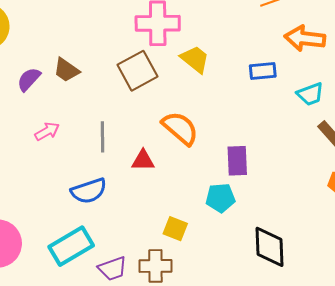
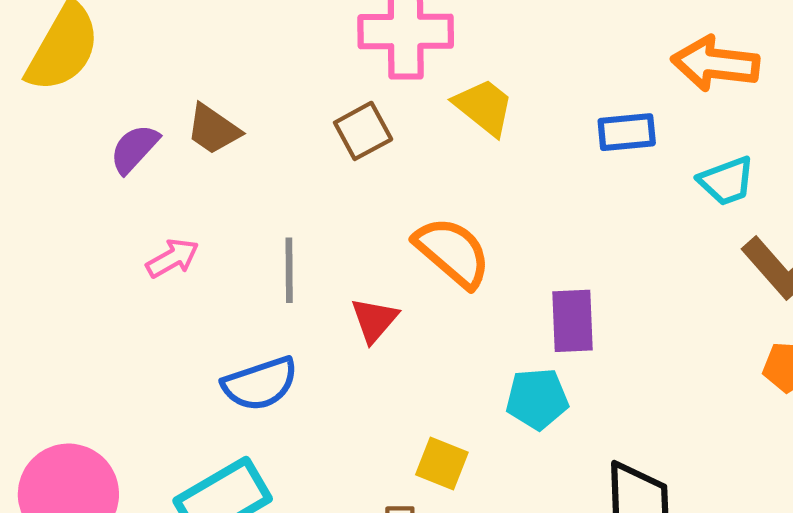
brown square: (138, 71) -> (363, 131), size x0.7
red triangle: (143, 160) -> (374, 320), turned -50

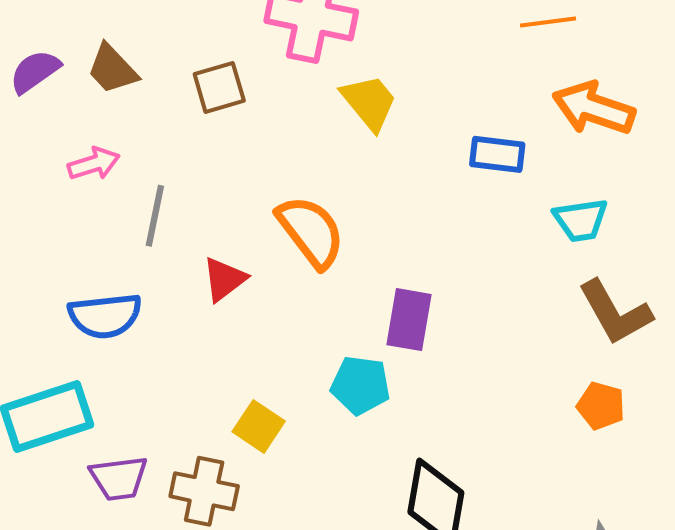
brown square: (363, 131) -> (219, 87), moved
pink arrow: (172, 258) -> (94, 164), moved

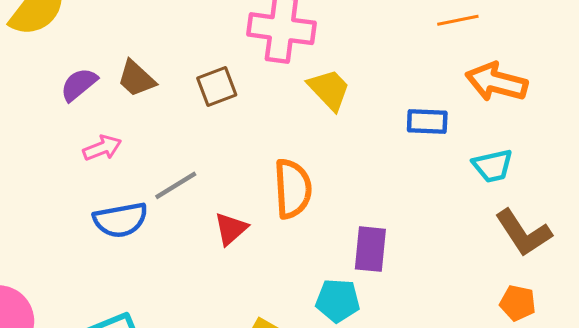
pink arrow: (94, 164) -> (102, 148), moved
gray line: (155, 216) -> (176, 185), turned 51
orange semicircle: (311, 231) -> (293, 189), turned 38
blue semicircle: (105, 316) -> (120, 220), moved

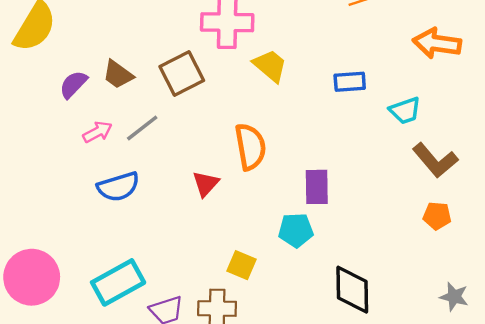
orange arrow: (496, 82) -> (437, 43), moved
brown square: (217, 87) -> (182, 73), size x1.4
gray line: (176, 185) -> (142, 128), moved

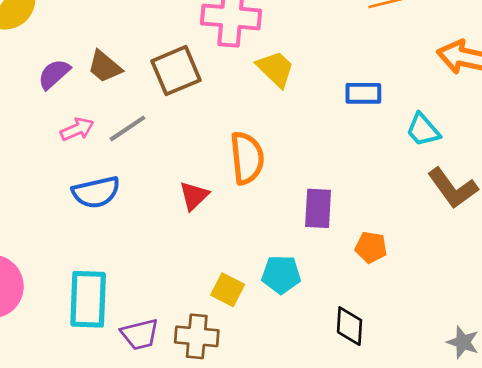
cyan trapezoid: (405, 111) -> (423, 130), turned 64
orange pentagon: (437, 216) -> (371, 247), moved
cyan pentagon: (296, 230) -> (281, 275), moved
cyan rectangle: (118, 282) -> (88, 299), turned -63
black diamond: (352, 290) -> (350, 326), size x0.7

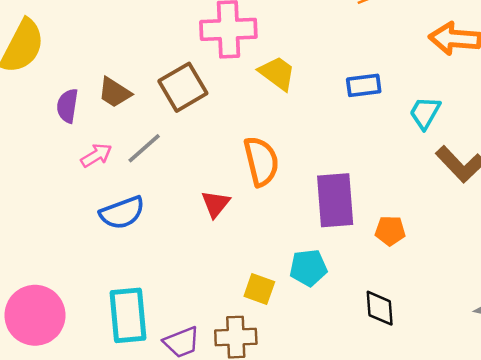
purple semicircle: (54, 74) -> (67, 106), turned -32
cyan trapezoid: (423, 130) -> (425, 113), turned 78
purple rectangle: (318, 208) -> (335, 200), size x1.4

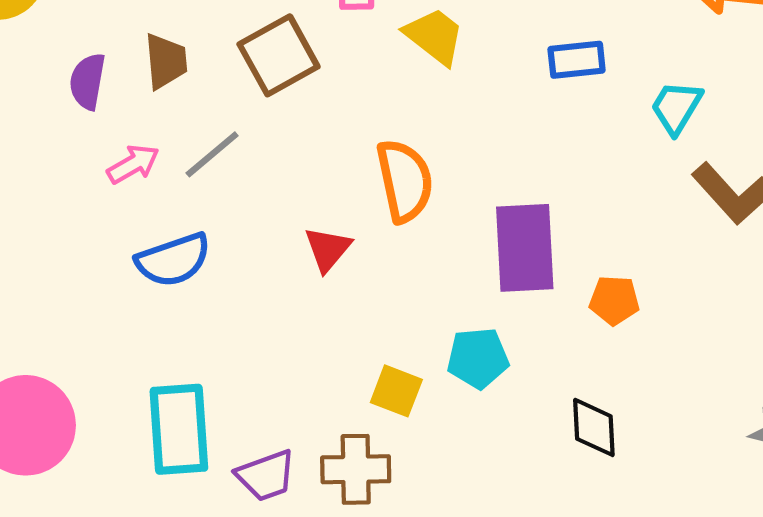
brown trapezoid: (115, 92) -> (166, 61), turned -129

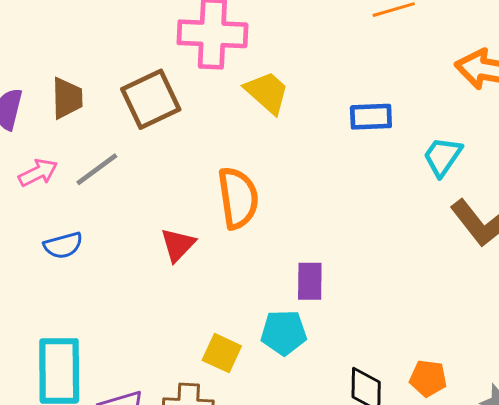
purple rectangle: (525, 248) -> (310, 281), moved, size x0.6
blue semicircle: (173, 260) -> (63, 245), size x0.7
orange pentagon: (614, 300) -> (428, 378), moved

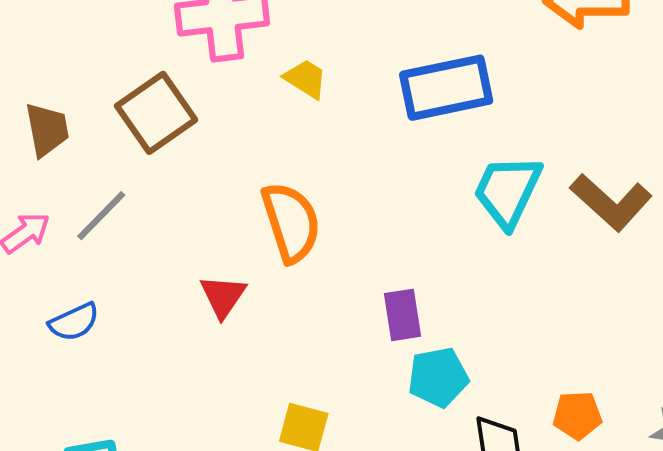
yellow trapezoid: (267, 92) -> (306, 79), size x0.7
blue rectangle: (371, 117) -> (446, 88), size x1.6
cyan trapezoid: (442, 157) -> (508, 191), moved, size x1.4
cyan pentagon: (284, 333) -> (438, 377), moved

